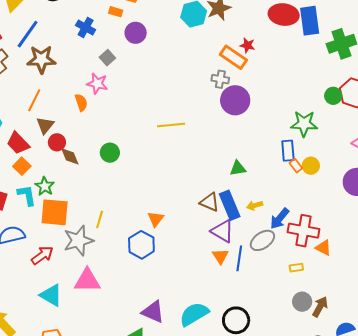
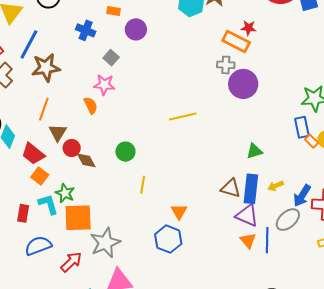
blue rectangle: (230, 205) -> (251, 189), turned 36
yellow line: (100, 220) -> (143, 185), moved

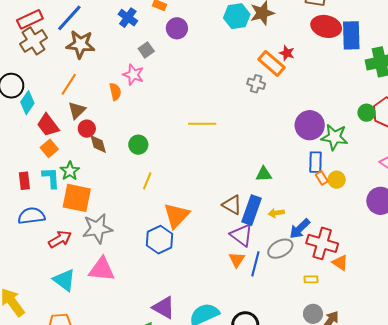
purple circle: (243, 84) -> (310, 125), moved
orange triangle: (179, 212) -> (176, 215), size x1.6
red rectangle: (23, 213) -> (24, 181), turned -30

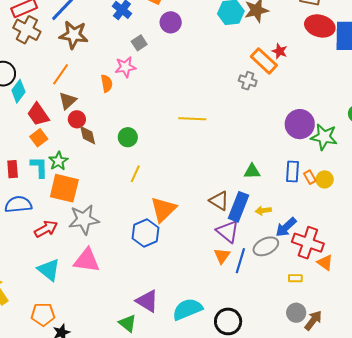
brown cross: (34, 41) -> (27, 30), turned -32
pink star: (133, 75) -> (125, 67), turned -30
blue rectangle: (315, 162) -> (292, 172), moved

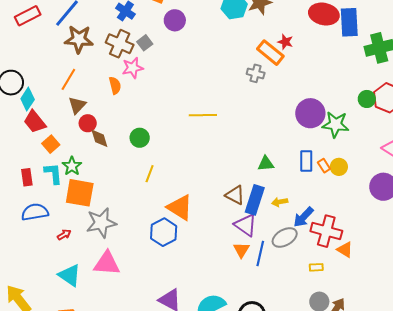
brown cross: (27, 30) -> (120, 44), moved
red trapezoid: (38, 114) -> (35, 122), moved
orange triangle: (163, 209) -> (180, 207), turned -40
red arrow: (46, 229) -> (64, 235), size x0.6

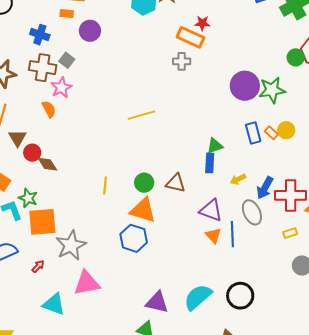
green circle: (140, 138) -> (144, 183), moved
brown triangle: (235, 195) -> (176, 183), moved
blue rectangle: (255, 200) -> (210, 163), moved, size x0.7
gray ellipse: (285, 237) -> (252, 212), turned -70

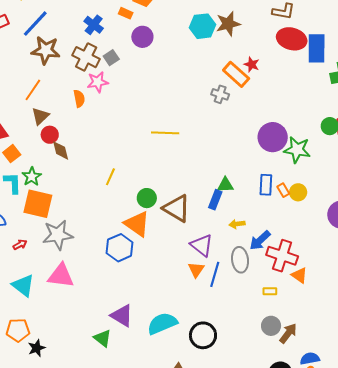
brown triangle: (176, 183) -> (177, 208), size x1.4
yellow line: (105, 185) -> (110, 177), moved

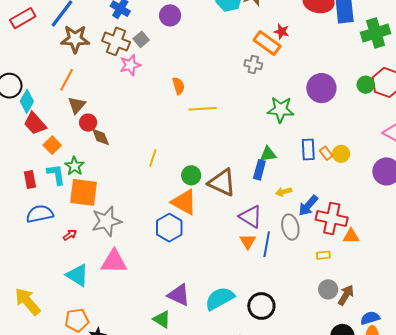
orange semicircle: (79, 99) -> (178, 86), moved
purple circle: (273, 137) -> (321, 88), moved
green star: (297, 150) -> (281, 110), moved
orange triangle: (299, 275) -> (351, 236), turned -30

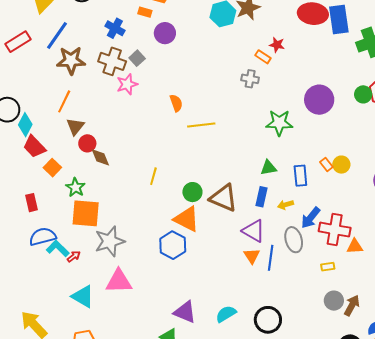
orange rectangle: (267, 43) -> (263, 57), size x0.6
blue rectangle: (308, 150) -> (300, 176), moved
blue rectangle: (259, 170) -> (262, 197), moved
cyan L-shape: (56, 174) -> (58, 249), moved, turned -35
cyan semicircle: (220, 298) -> (226, 314), size x0.7

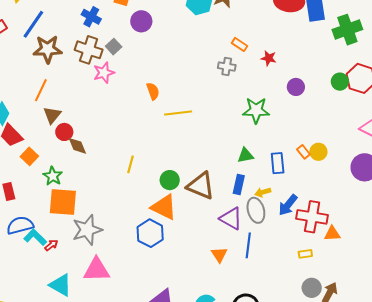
red star: (277, 45) -> (269, 58), moved
purple circle: (319, 100) -> (296, 87), size x0.6
gray ellipse: (294, 240) -> (256, 210), moved
orange triangle: (252, 256) -> (219, 255), moved

